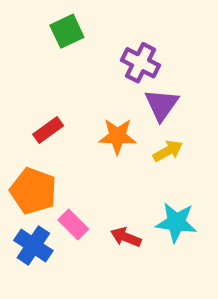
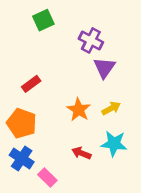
orange star: (117, 136) -> (79, 110), moved, turned 30
yellow arrow: (168, 151) -> (111, 108), moved
pink rectangle: (73, 225) -> (47, 178), moved

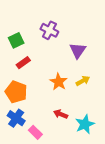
green square: (43, 20) -> (16, 40), moved
purple cross: (91, 40) -> (49, 30), moved
cyan star: (114, 144) -> (85, 124), moved, turned -30

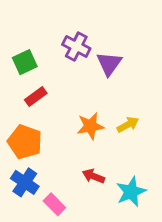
purple triangle: (78, 50) -> (109, 64), moved
orange star: (59, 82) -> (90, 126), turned 30

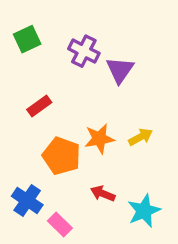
green square: (25, 62) -> (27, 39), moved
orange pentagon: (25, 142) -> (62, 156), moved

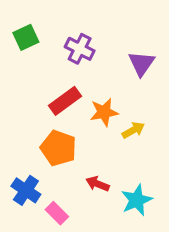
purple triangle: (120, 70) -> (141, 63), moved
red rectangle: (39, 106) -> (65, 101), moved, size x1.4
orange star: (99, 139) -> (104, 112), moved

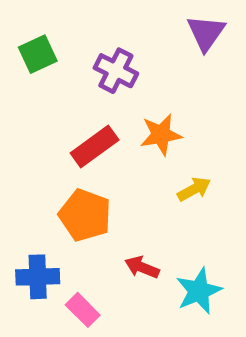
purple triangle: (141, 63) -> (206, 33), moved
orange star: (104, 112) -> (161, 135), moved
blue cross: (26, 190) -> (38, 277), turned -36

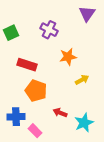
green square: (38, 54) -> (11, 33), moved
red rectangle: (95, 146) -> (27, 65), moved, turned 54

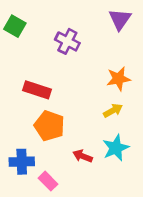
green square: (11, 33) -> (15, 26), moved, turned -35
orange star: (68, 57) -> (118, 79), moved
cyan star: (84, 123) -> (116, 148), moved

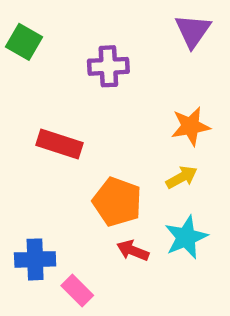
purple cross: (67, 41) -> (108, 66), turned -30
orange pentagon: (49, 126) -> (117, 202), moved

